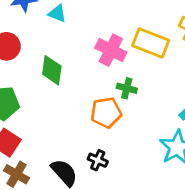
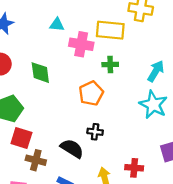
cyan triangle: (57, 13) -> (57, 25), moved
green cross: (127, 88) -> (110, 64), moved

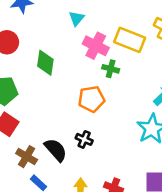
cyan triangle: (57, 25) -> (77, 18), turned 49
green cross: (110, 64) -> (111, 69), moved
brown cross: (36, 160) -> (27, 157), moved

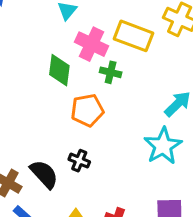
green diamond: (45, 63) -> (59, 70), moved

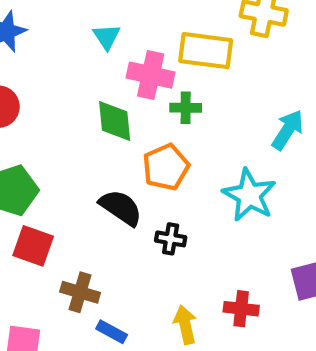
cyan star: (163, 146) -> (249, 195), moved
black semicircle: (44, 174) -> (121, 208), moved

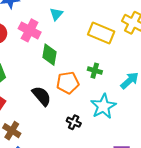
pink cross: (151, 75) -> (30, 30), moved
green cross: (186, 108) -> (95, 71), moved
black cross: (171, 239) -> (74, 122), moved

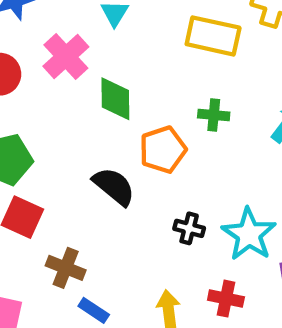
pink cross: (30, 30) -> (66, 56), turned 30
cyan star: (103, 106) -> (249, 234), moved

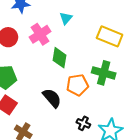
green cross: (214, 115) -> (104, 73), size x1.6

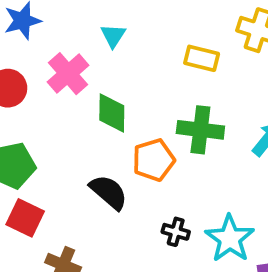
yellow rectangle: (110, 36) -> (202, 58), size x0.7

